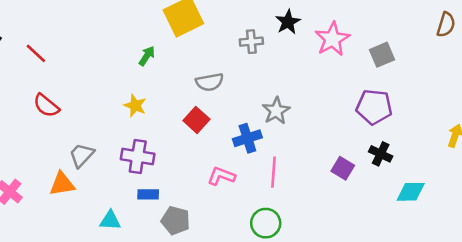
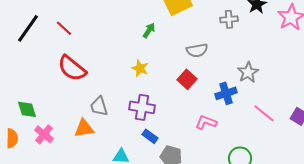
red semicircle: (46, 106) -> (72, 68), size x1.4
gray trapezoid: (82, 155) -> (99, 106), turned -60
pink line: (274, 172) -> (264, 113), moved, turned -55
blue rectangle: (148, 194) -> (150, 136), turned 35

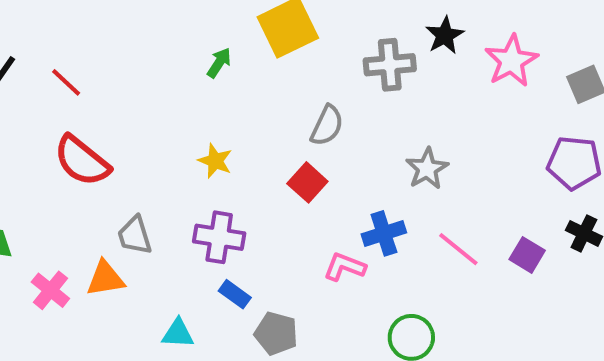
gray cross: (229, 19) -> (390, 65), size x1.4
green arrow: (149, 30) -> (219, 63), moved
gray semicircle: (197, 50) -> (327, 126), turned -55
blue cross: (226, 93) -> (384, 233), moved
pink cross: (44, 134) -> (50, 290), moved

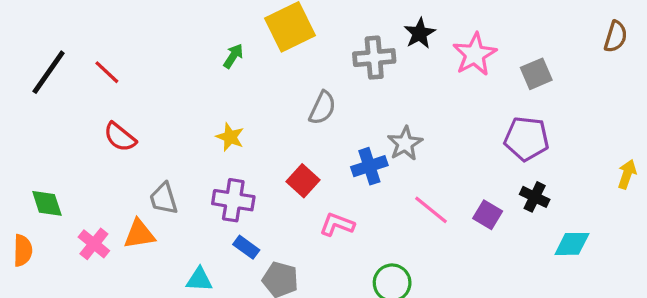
red semicircle: (82, 161) -> (120, 137), size x0.7
red square: (307, 182) -> (303, 181), moved
blue cross: (384, 233) -> (369, 166), moved

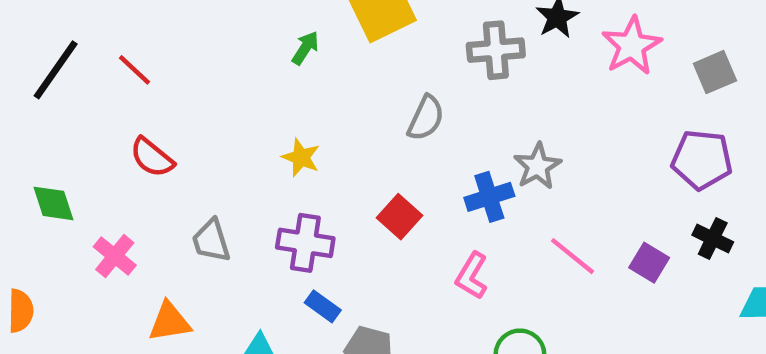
green diamond: (47, 203) -> (53, 203), moved
pink L-shape: (337, 224) -> (472, 276), moved, turned -80
orange triangle: (139, 234) -> (170, 322), moved
pink cross: (94, 244) -> (115, 256), moved

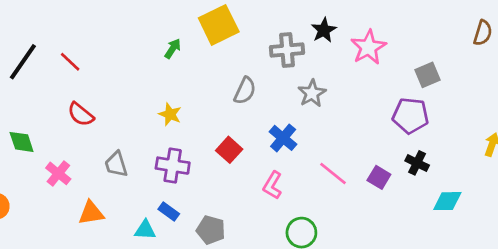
gray square: (715, 72) -> (428, 75), moved
gray star: (537, 166) -> (312, 93), moved
blue cross: (489, 197) -> (283, 138), turned -32
blue rectangle: (323, 306) -> (169, 212), moved

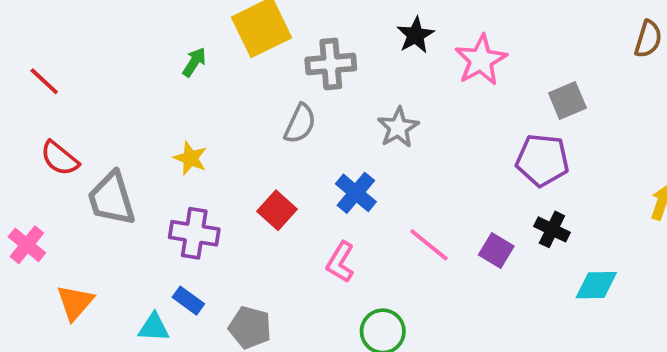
gray cross: (287, 50) -> (331, 64), moved
gray trapezoid: (116, 164) -> (112, 199), moved, size x1.4
orange triangle: (91, 213) -> (75, 303), turned -40

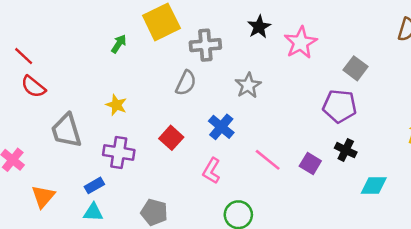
gray square: (567, 101) -> (355, 68), turned -30
red semicircle: (60, 158) -> (33, 87), moved
blue rectangle: (188, 301) -> (94, 185), moved, turned -66

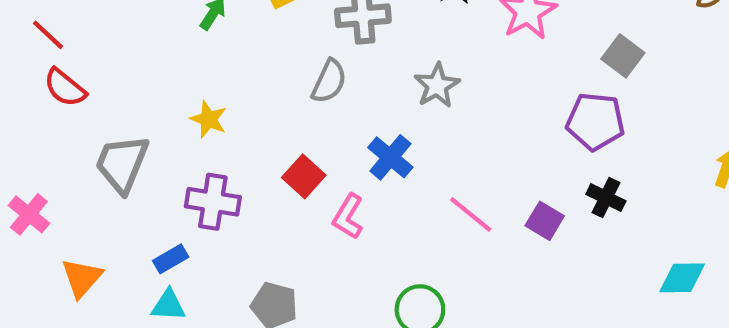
gray trapezoid: (66, 131) -> (122, 164), turned 39
pink L-shape: (212, 171) -> (348, 217), moved
cyan diamond: (374, 185) -> (682, 278), moved

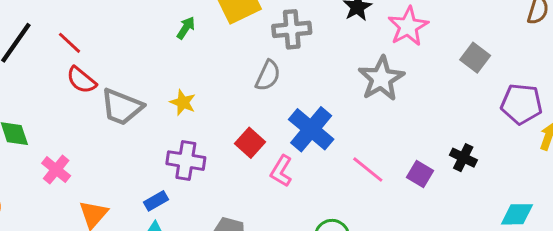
gray star: (437, 86) -> (381, 79), moved, size x1.4
purple pentagon: (595, 121) -> (521, 104), moved
blue cross: (390, 157) -> (311, 129), size x1.4
gray trapezoid: (122, 164) -> (122, 107), moved, turned -90

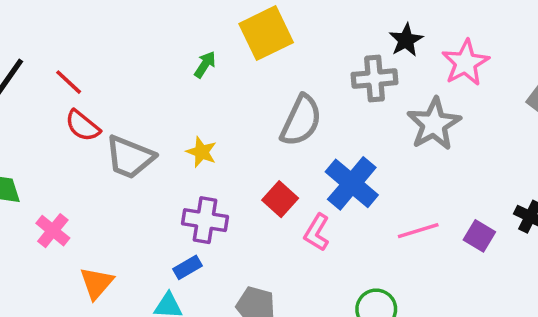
gray cross: (292, 29) -> (374, 79), moved
gray semicircle: (268, 76) -> (301, 120), size x1.4
pink line: (368, 170) -> (418, 231), turned -56
blue rectangle: (156, 201) -> (187, 267), moved

